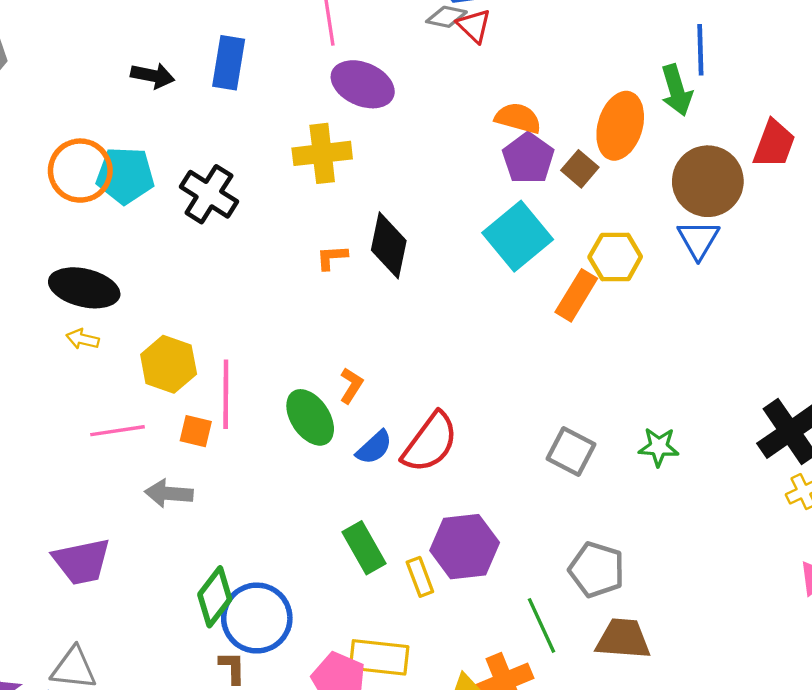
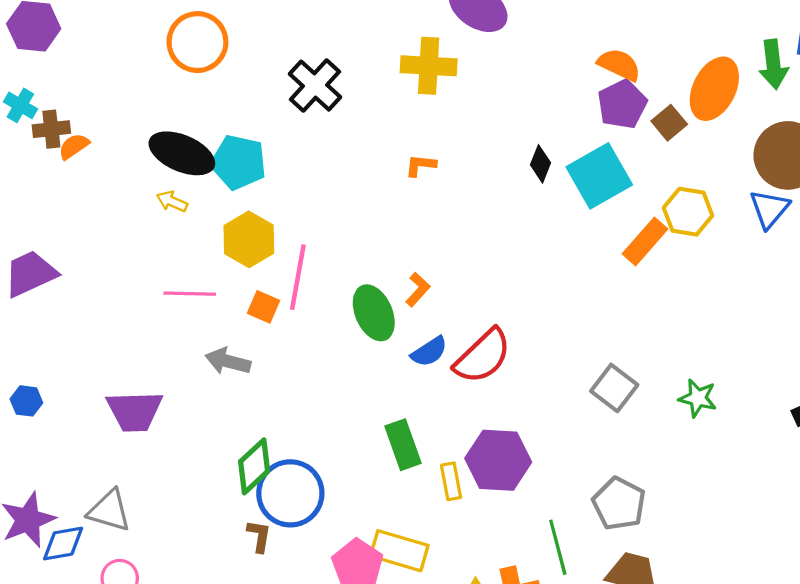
cyan pentagon: (125, 175) -> (239, 162), moved
black diamond: (389, 245) -> (540, 164), moved, size x0.6

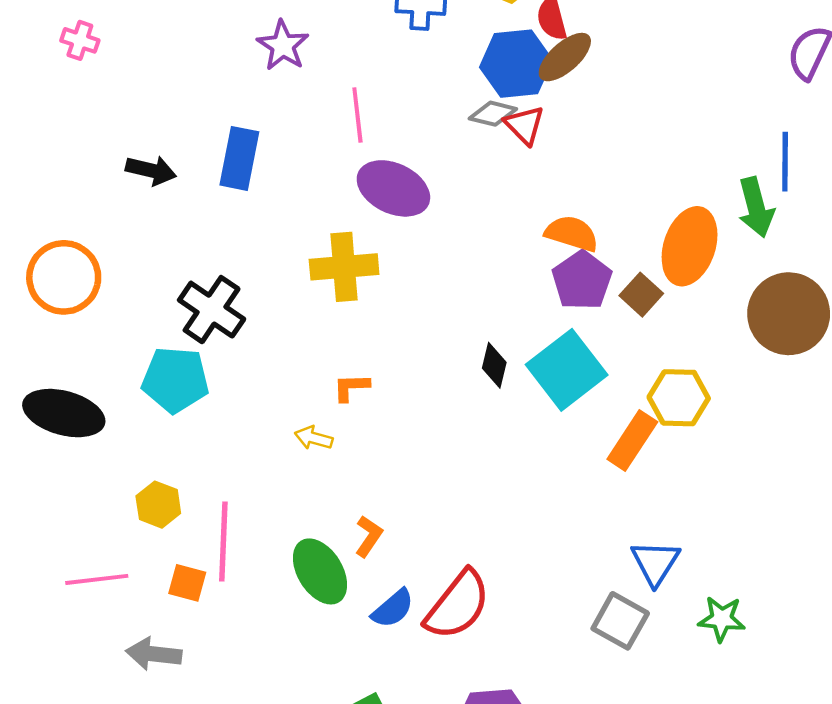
cyan pentagon: (239, 162) -> (175, 380), moved
yellow arrow: (172, 201) -> (314, 438), moved
blue triangle: (769, 209) -> (655, 563), moved
yellow hexagon: (249, 239) -> (158, 505), size x0.7

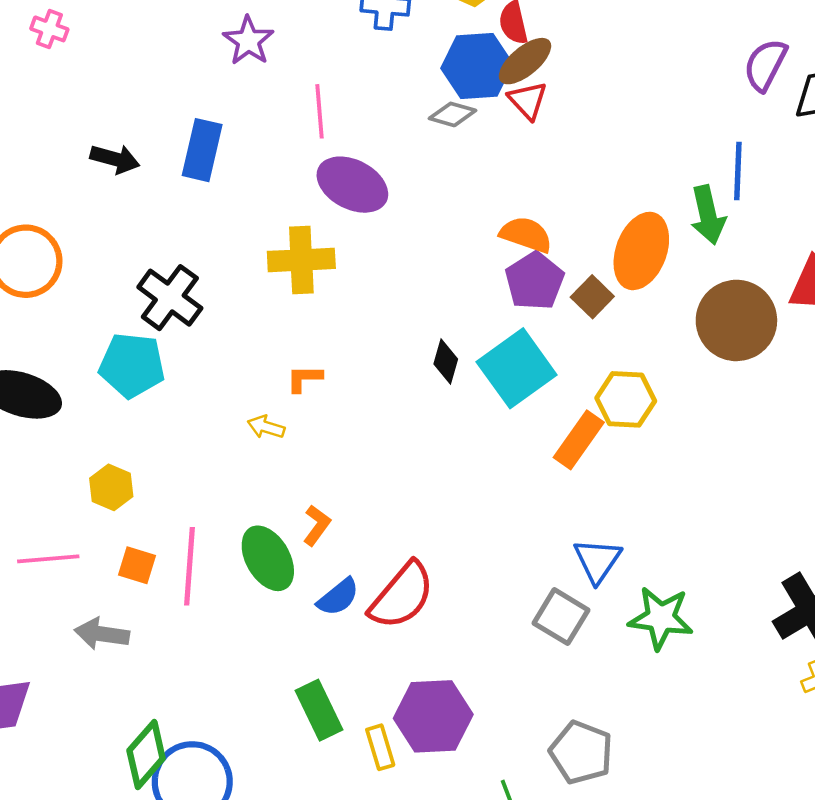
red triangle: (524, 125) -> (528, 100), moved
pink line: (223, 541) -> (189, 566), moved
green star: (722, 619) -> (661, 618), size x1.4

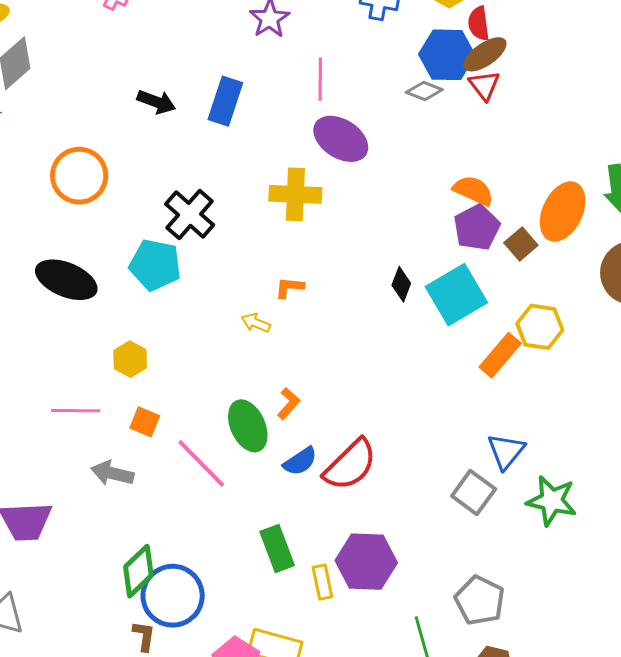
pink line: (189, 566) -> (201, 463), moved, turned -54

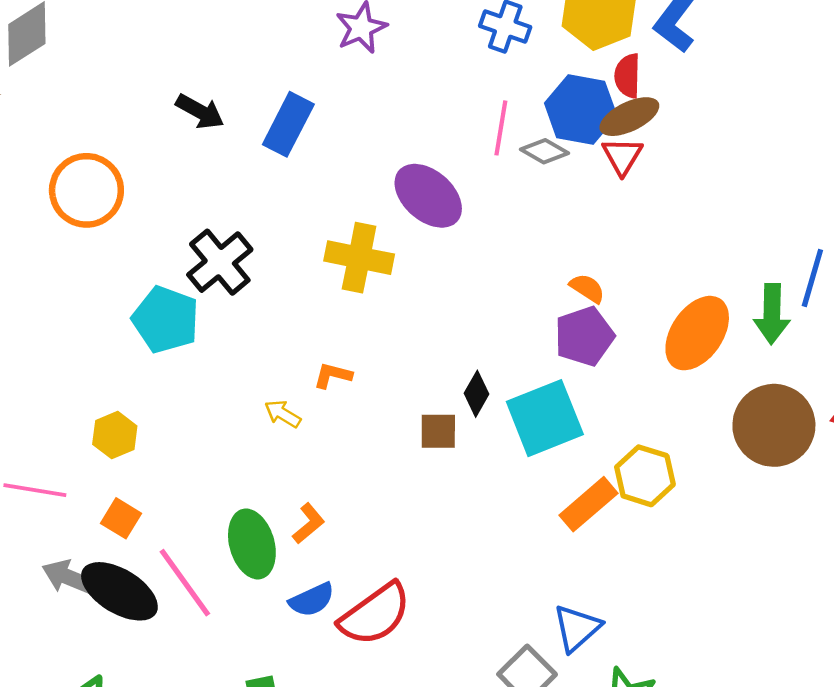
pink line: (320, 79) -> (501, 128), moved
orange semicircle: (473, 190) -> (587, 288), size x0.7
brown square: (521, 244) -> (438, 431), moved, turned 32
black ellipse: (66, 280) -> (119, 591), moved

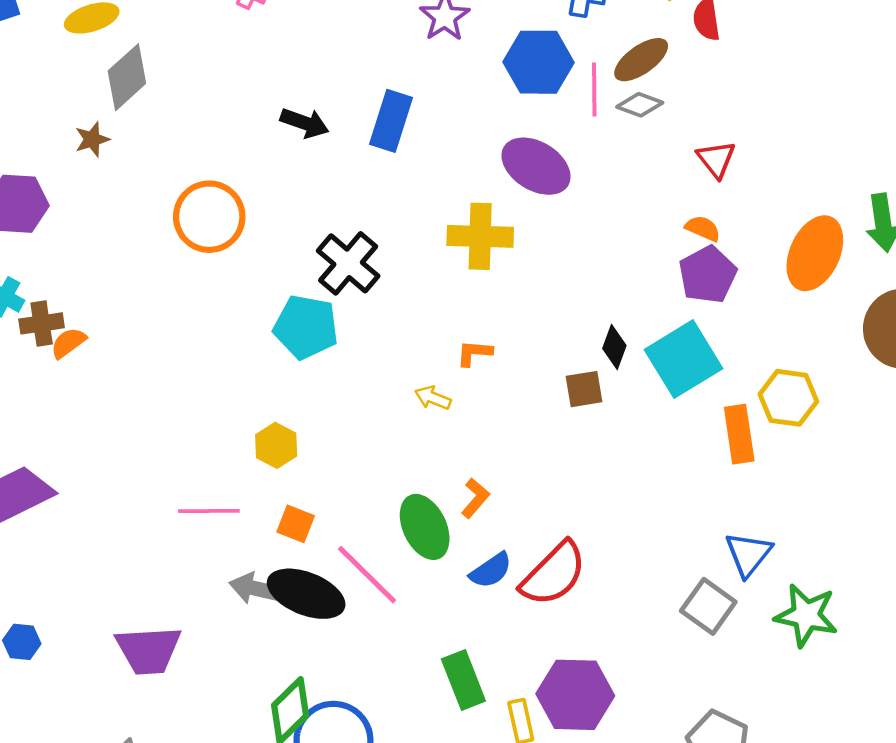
blue hexagon: (581, 109) -> (539, 62), moved
brown ellipse: (629, 117) -> (641, 60), moved
red triangle: (622, 156) -> (716, 159), moved
orange rectangle: (589, 504) -> (739, 434), turned -48

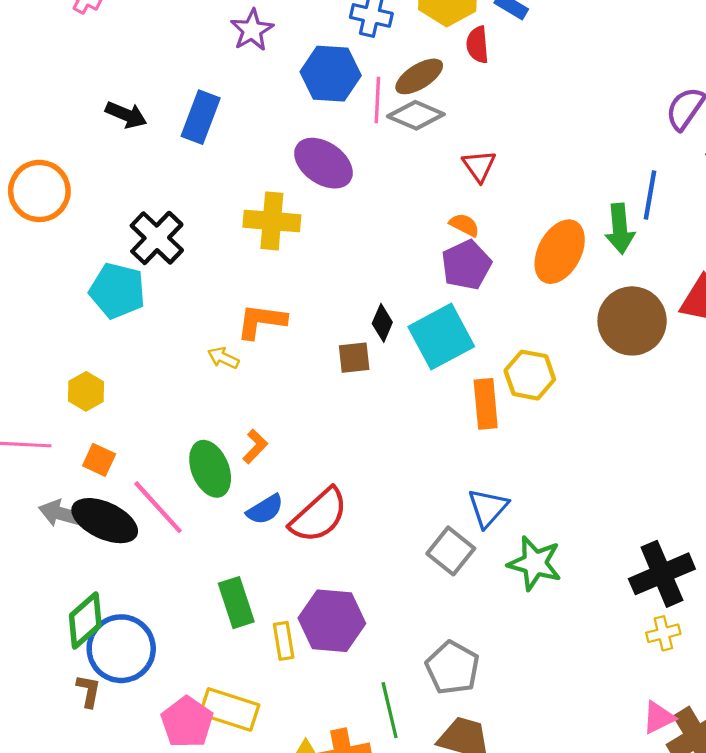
gray diamond: (640, 105) -> (416, 115), size x1.4
orange L-shape: (474, 353) -> (261, 321), size x1.6

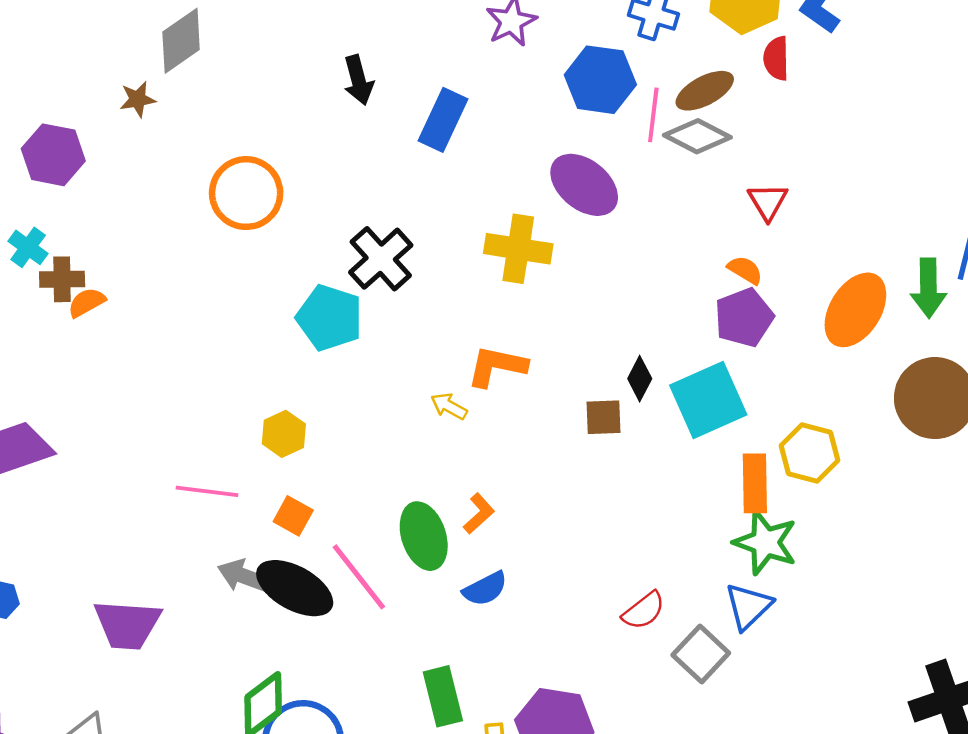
black arrow: (126, 115) -> (358, 80), moved, turned 48
red semicircle: (319, 515) -> (644, 611), moved, size x0.6
green star: (535, 563) -> (765, 542), moved

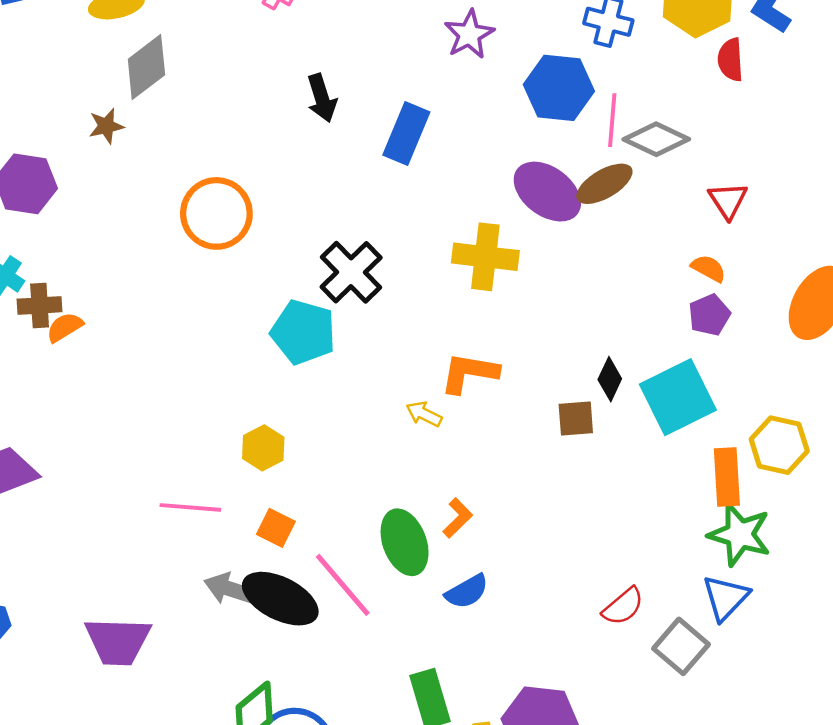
brown ellipse: (705, 91) -> (604, 184), moved
purple pentagon: (744, 317) -> (709, 315), size x0.7

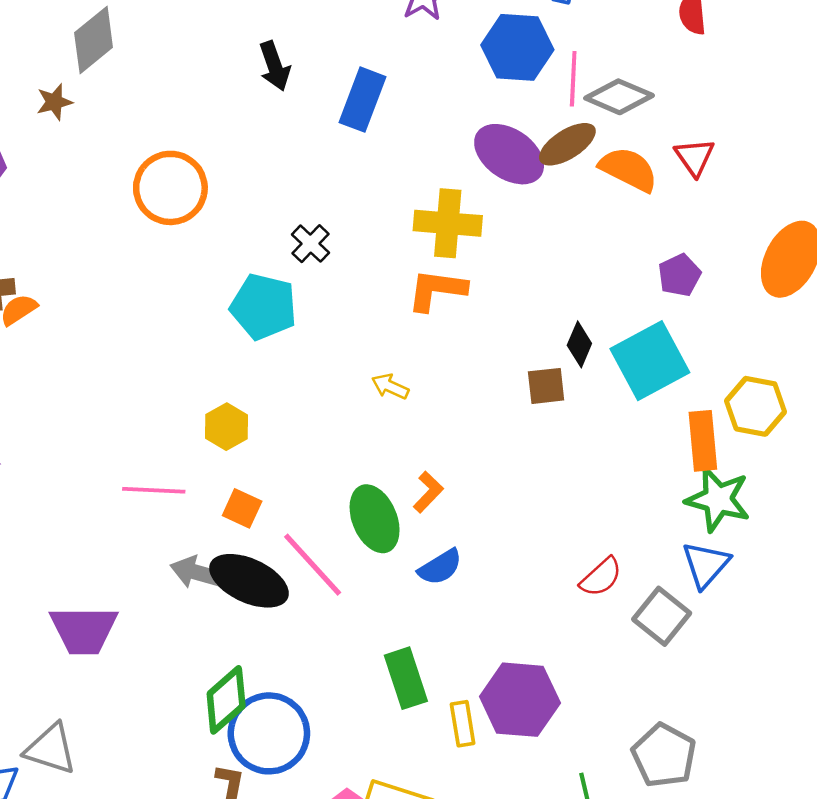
orange semicircle: (709, 268) -> (628, 169), moved, size x1.6
black cross: (351, 272) -> (311, 244), size x0.6
orange L-shape: (469, 373) -> (437, 290), moved

